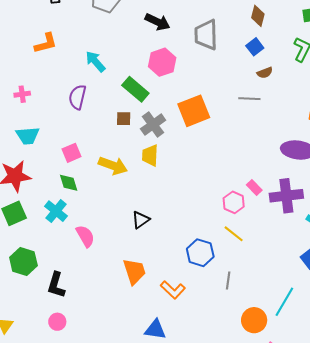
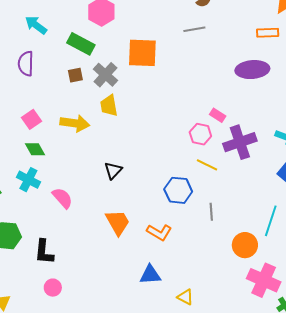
orange square: (194, 111) -> (142, 53), turned 36
purple cross: (286, 196) -> (240, 142), moved

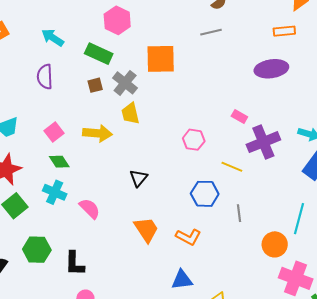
pink hexagon: (200, 134) -> (194, 140), moved

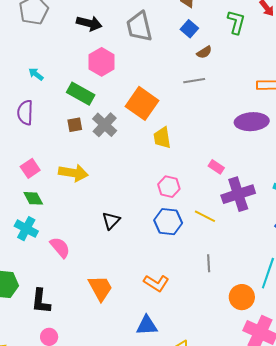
cyan arrow: (53, 38) -> (36, 74), size x0.7
orange square: (161, 59) -> (142, 103), turned 32
yellow trapezoid: (130, 113) -> (162, 138), moved
blue hexagon: (205, 194) -> (168, 222), moved
orange trapezoid: (146, 229) -> (100, 288), moved

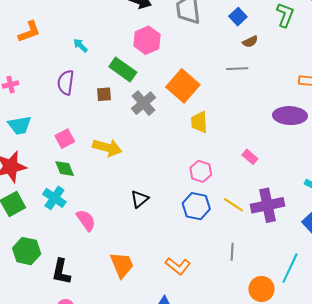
brown square: (75, 125) -> (104, 94), moved
purple cross: (238, 194) -> (268, 205), moved

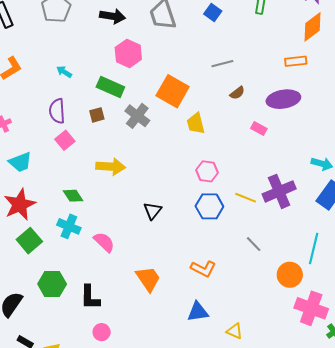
brown semicircle: (250, 42) -> (237, 93), moved
pink square: (65, 139) -> (65, 140), moved
pink rectangle: (250, 157) -> (259, 128), moved
gray line: (232, 252) -> (254, 244), turned -36

